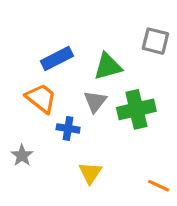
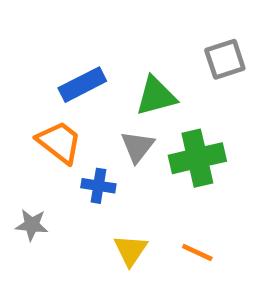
gray square: (155, 41) -> (225, 59), turned -32
gray star: (22, 155) -> (32, 225), turned -30
orange line: (159, 186) -> (197, 252), moved

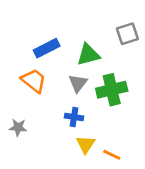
blue cross: (98, 186) -> (74, 117), moved
yellow triangle: (131, 250) -> (86, 144), moved
orange line: (197, 252) -> (112, 155), moved

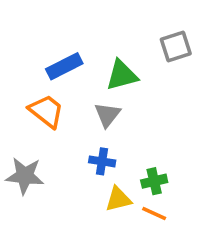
green cross: (112, 90) -> (154, 181), moved, size x0.6
gray star: (18, 127) -> (25, 176), size x1.5
yellow triangle: (86, 144) -> (118, 199), turned 42

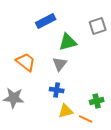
blue rectangle: (64, 66) -> (46, 21), moved
green cross: (154, 181) -> (97, 101), moved

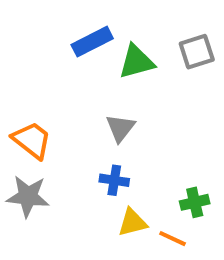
green triangle: (68, 42) -> (136, 62), moved
orange trapezoid: (26, 62) -> (32, 140), moved

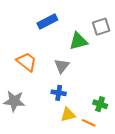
green triangle: (136, 62) -> (78, 41), moved
orange trapezoid: (32, 140) -> (27, 62), moved
green cross: (195, 202) -> (100, 104), turned 32

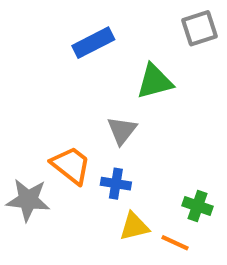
gray square: (101, 27) -> (200, 28), moved
orange trapezoid: (27, 62) -> (71, 165), moved

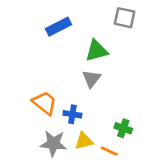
gray square: (200, 28) -> (125, 18), turned 30
gray triangle: (122, 130) -> (92, 79), moved
gray star: (28, 200) -> (53, 144), moved

